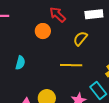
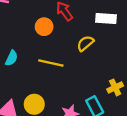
yellow line: (71, 65) -> (51, 63), moved

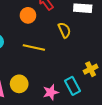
yellow semicircle: (85, 43) -> (64, 30), turned 105

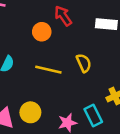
yellow semicircle: (64, 30) -> (84, 63), moved

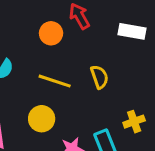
yellow circle: (30, 112) -> (42, 119), moved

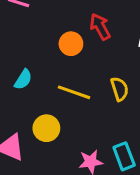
yellow circle: (42, 119) -> (46, 128), moved

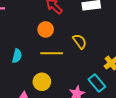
orange circle: (71, 44) -> (46, 29), moved

